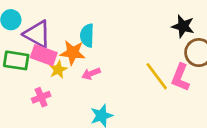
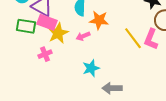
orange star: (73, 53) -> (99, 20), moved
yellow star: (58, 70) -> (58, 33), size x1.5

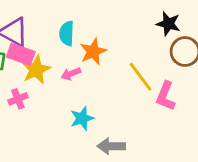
orange star: (99, 20) -> (93, 52), turned -30
pink L-shape: (151, 39) -> (166, 96), moved

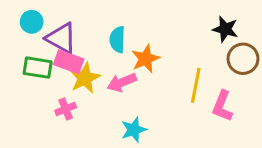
pink arrow: (71, 74) -> (122, 82), size x1.4
yellow line: (140, 77) -> (196, 85), turned 48

